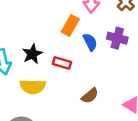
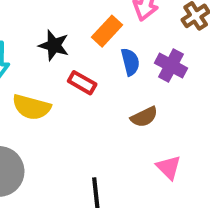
black star: (32, 54) -> (54, 45), moved, turned 30
brown semicircle: (90, 96) -> (144, 117), moved

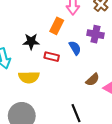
blue semicircle: (130, 62) -> (75, 48), moved
brown semicircle: (144, 117) -> (93, 80), moved

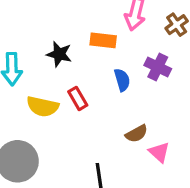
orange rectangle: (57, 26) -> (103, 40), turned 56
red rectangle: (52, 57) -> (78, 98), moved, turned 32

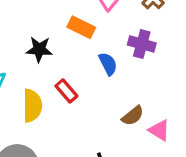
orange rectangle: (103, 40) -> (81, 27), turned 30
yellow semicircle: (43, 106) -> (32, 106), turned -92

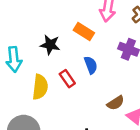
blue semicircle: (108, 64) -> (91, 65), moved

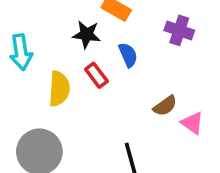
black star: (50, 45) -> (87, 34), moved

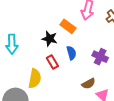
purple cross: (179, 30) -> (100, 57), moved
yellow semicircle: (59, 89) -> (35, 78), moved

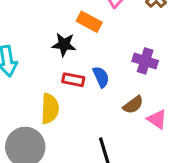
blue semicircle: (71, 53) -> (101, 77), moved
red rectangle: (52, 62) -> (73, 80), turned -40

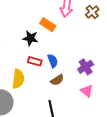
purple cross: (145, 61) -> (86, 67), moved, turned 35
brown semicircle: (133, 105) -> (57, 80), moved

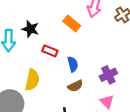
black star: (30, 38) -> (30, 29), moved
red rectangle: (35, 61) -> (50, 51), moved

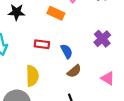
black star: (30, 29) -> (17, 12), moved
purple cross: (108, 75) -> (102, 39), moved

